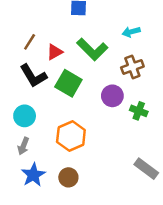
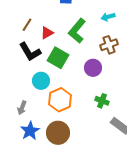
green L-shape: (92, 49) -> (77, 31), turned 85
green cross: (139, 111) -> (102, 101), moved
cyan circle: (25, 116) -> (41, 81), moved
brown circle: (68, 177) -> (58, 133), size x1.5

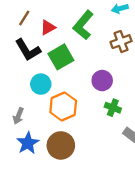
green square: (58, 58) -> (61, 57), turned 30
purple circle: (93, 68) -> (102, 81), moved

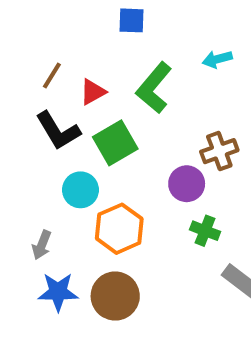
brown cross: (121, 42) -> (219, 151), moved
blue star: (28, 143) -> (58, 292), turned 30

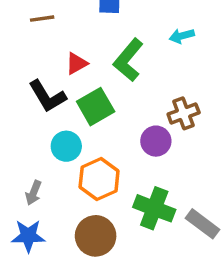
brown line: (52, 76) -> (42, 19), moved, turned 50
green cross: (205, 231) -> (154, 208), moved, size x1.6
blue star: (58, 292) -> (28, 236), moved

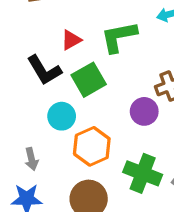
green L-shape: (128, 60) -> (119, 37), turned 39
gray arrow: (33, 193) -> (31, 159), turned -35

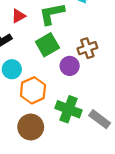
green square: (89, 80) -> (47, 45), moved

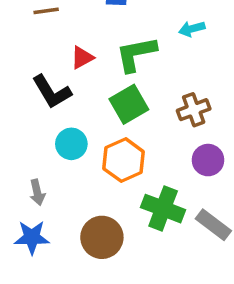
purple circle: (70, 66) -> (208, 160), moved
orange hexagon: (33, 90) -> (124, 160), moved

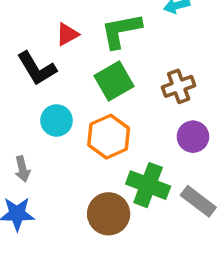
brown circle: (102, 237) -> (109, 214), moved

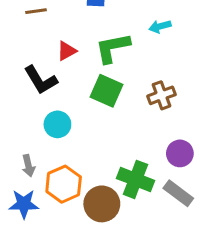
green square: (114, 81) -> (106, 91), turned -36
orange hexagon: (109, 137) -> (64, 184), moved
purple circle: (193, 137) -> (180, 153), moved

